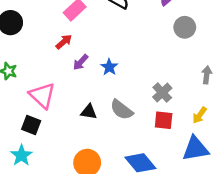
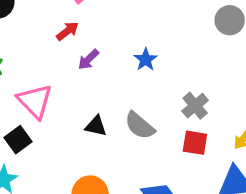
blue star: (109, 67) -> (146, 60), moved
black square: (31, 125) -> (18, 140), turned 30

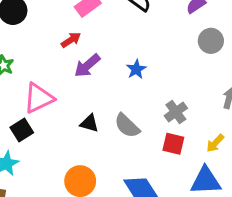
purple arrow: (88, 59) -> (87, 66), size x1.4
pink triangle: (35, 101) -> (39, 98), turned 44

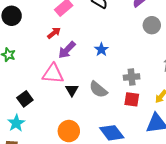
pink triangle: (39, 98) -> (53, 74), moved, turned 35
gray cross: (176, 112) -> (132, 77), turned 35
black triangle: (89, 123) -> (72, 90), turned 48

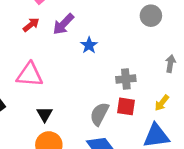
purple arrow: (67, 50) -> (63, 24), moved
gray semicircle: (98, 89) -> (99, 114), moved, turned 78
black triangle: (72, 90) -> (45, 114), moved

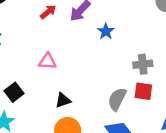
pink triangle: (30, 75) -> (47, 61), size x0.7
black triangle: (45, 114) -> (63, 100), turned 42

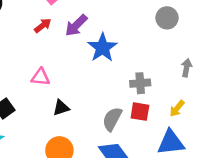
blue star: (106, 31) -> (102, 48), size x1.6
black triangle: (63, 100) -> (61, 108), moved

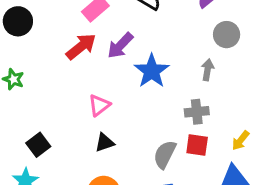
red arrow: (43, 26) -> (81, 47), size x1.5
gray arrow: (187, 68) -> (207, 70), moved
pink triangle: (41, 77) -> (99, 105), moved, turned -42

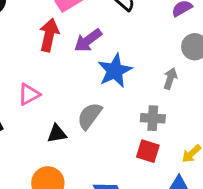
red arrow: (81, 47) -> (49, 35), turned -48
pink triangle: (99, 105) -> (29, 94), moved
gray semicircle: (165, 154) -> (90, 116), moved

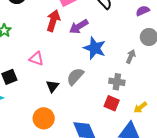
blue star: (115, 71) -> (95, 48), turned -30
pink triangle: (29, 94) -> (36, 59), turned 42
black triangle: (57, 134) -> (53, 86), turned -48

